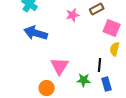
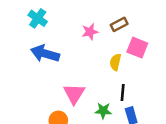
yellow semicircle: (115, 49) -> (115, 62), moved

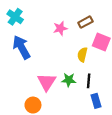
blue arrow: (45, 54) -> (21, 47), turned 45
green star: (103, 111) -> (69, 80), moved

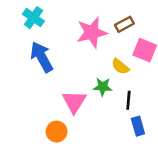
pink star: (60, 28) -> (92, 33), size x1.6
yellow semicircle: (82, 55) -> (120, 66), turned -64
green star: (69, 80) -> (103, 87), moved

